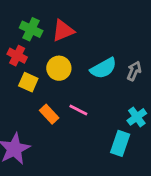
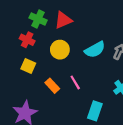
yellow square: (28, 82) -> (28, 66), moved
pink line: (78, 110) -> (75, 82), turned 32
cyan rectangle: (120, 143) -> (95, 111), moved

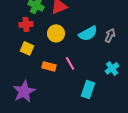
red cross: (27, 40) -> (26, 24), turned -32
orange rectangle: (52, 86) -> (49, 66), turned -32

